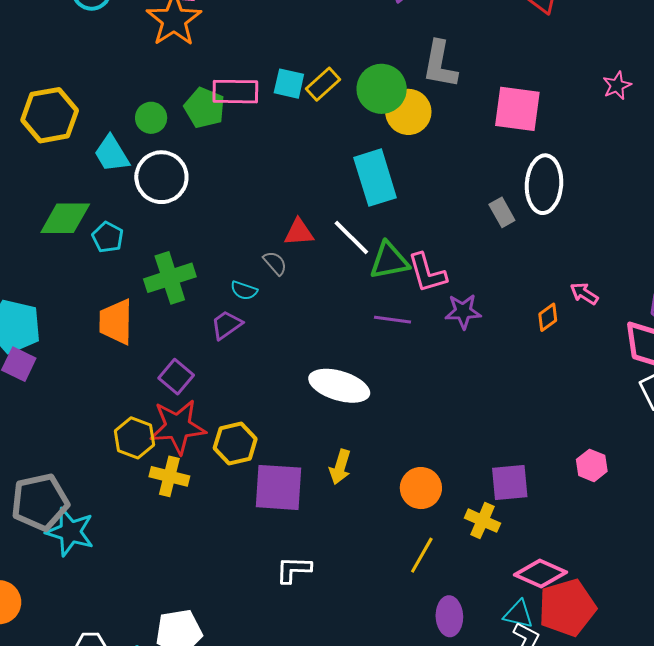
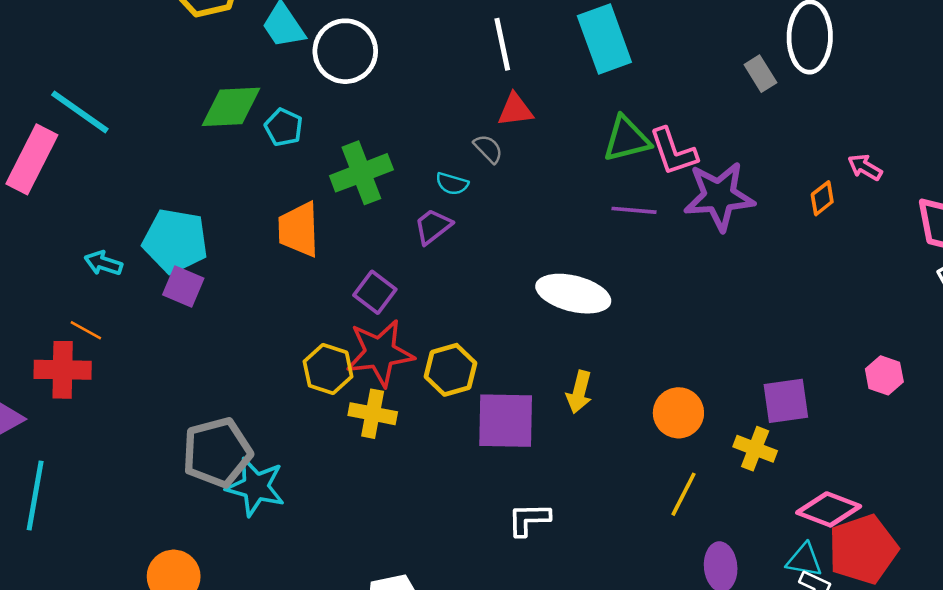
white line: (351, 237) -> (502, 44), moved, turned 36
purple star: (463, 311) -> (719, 196), size x1.6

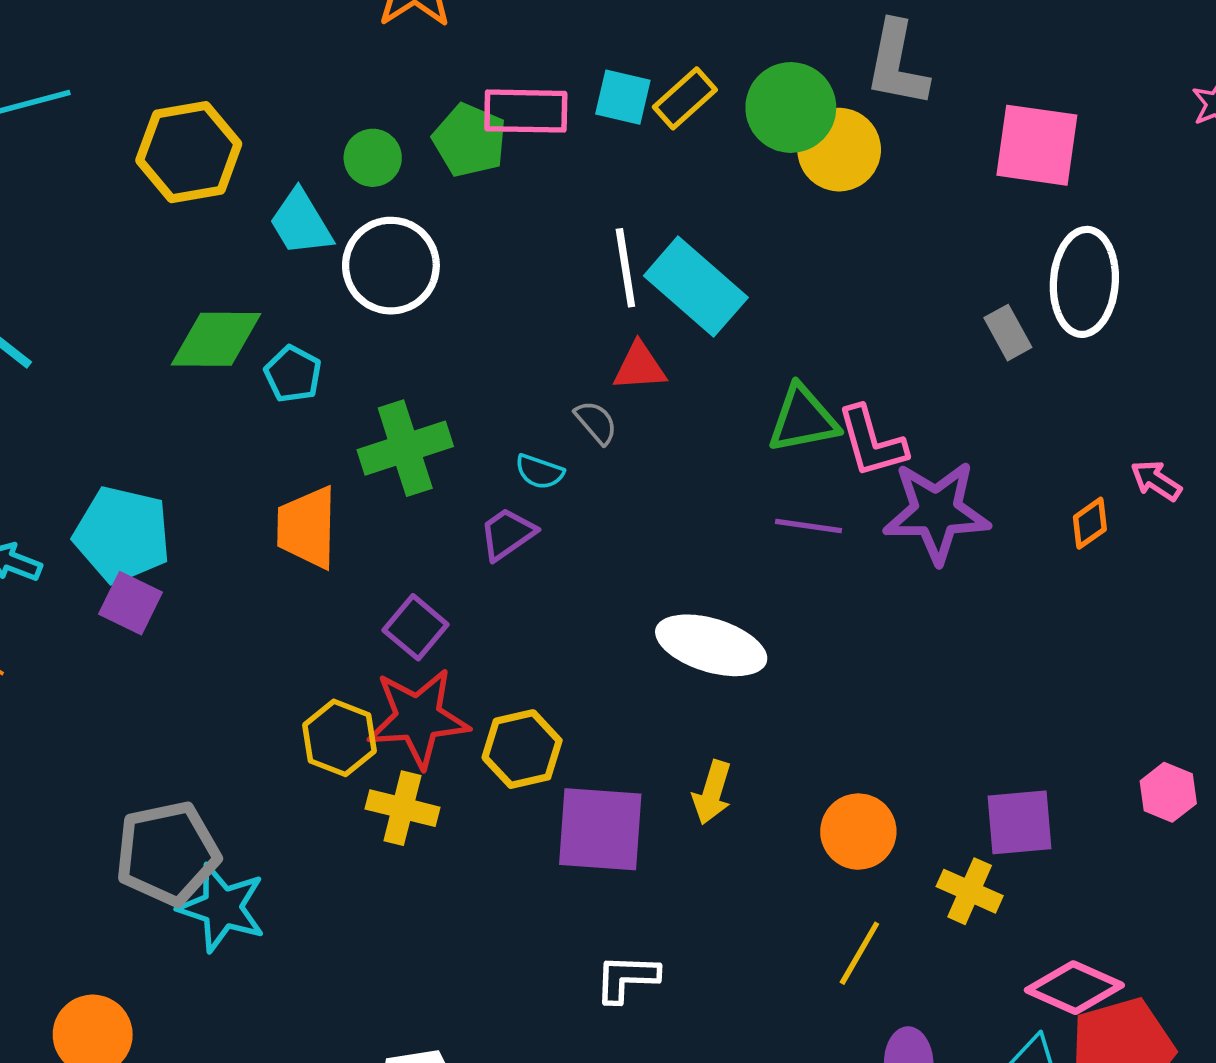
cyan rectangle: (604, 39) -> (696, 287), moved, turned -32

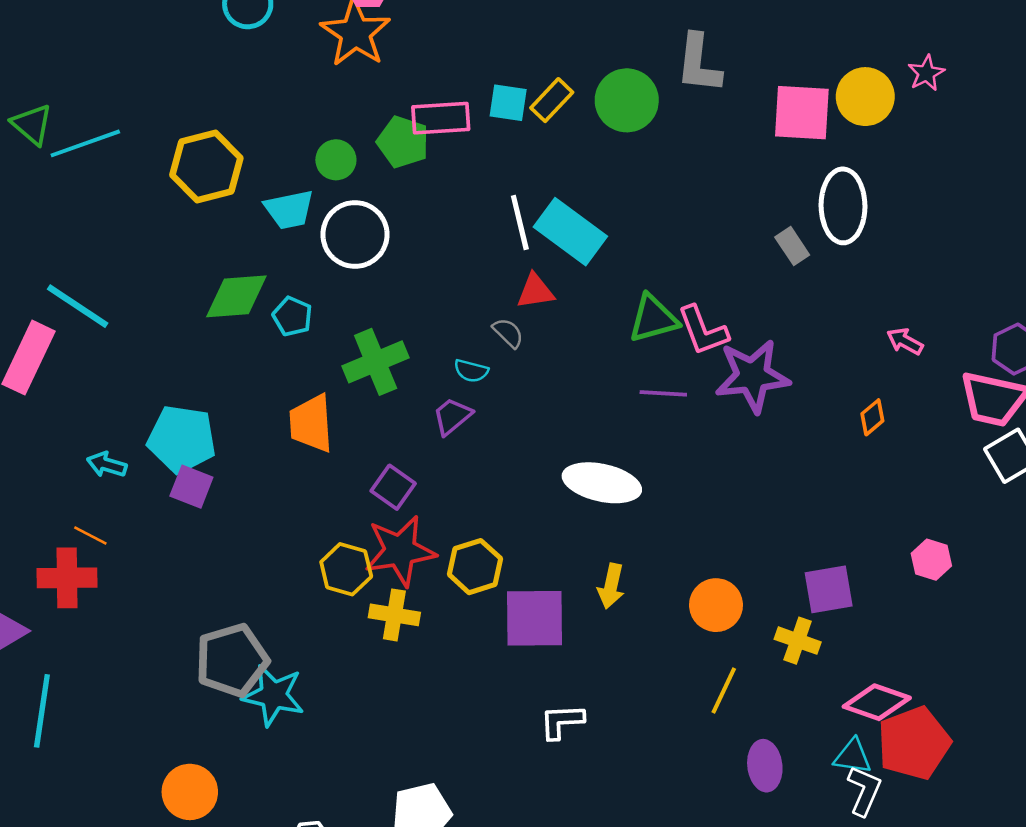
yellow circle: (839, 150) -> (865, 97), moved
cyan trapezoid: (301, 223) -> (289, 210), turned -66
orange diamond: (1090, 523) -> (872, 417), moved

